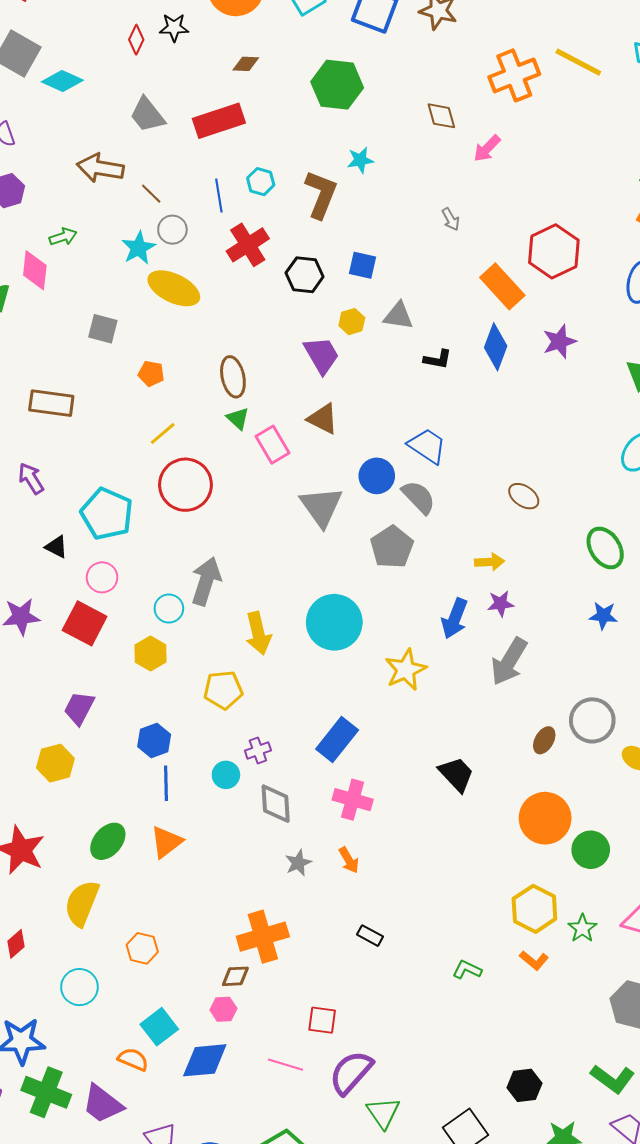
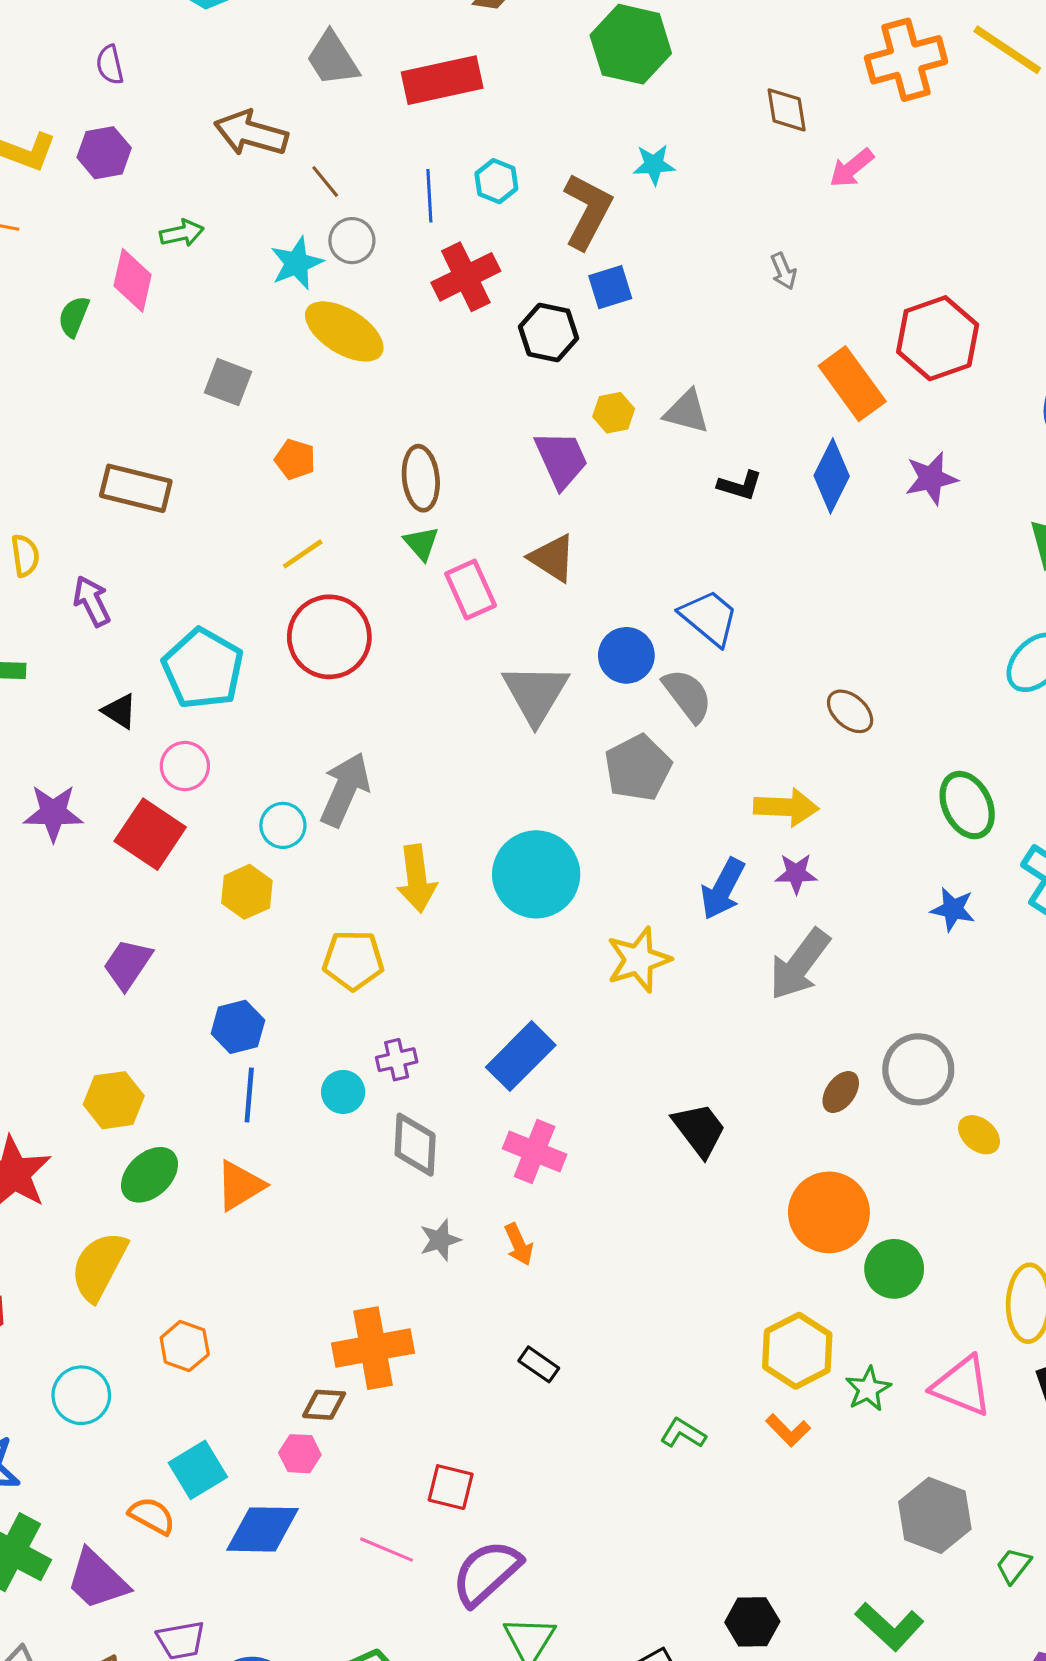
blue square: (362, 265) -> (610, 287), moved, turned -36
yellow arrow: (490, 562) -> (786, 807), size x1.4
yellow hexagon: (55, 763) -> (114, 1100), moved

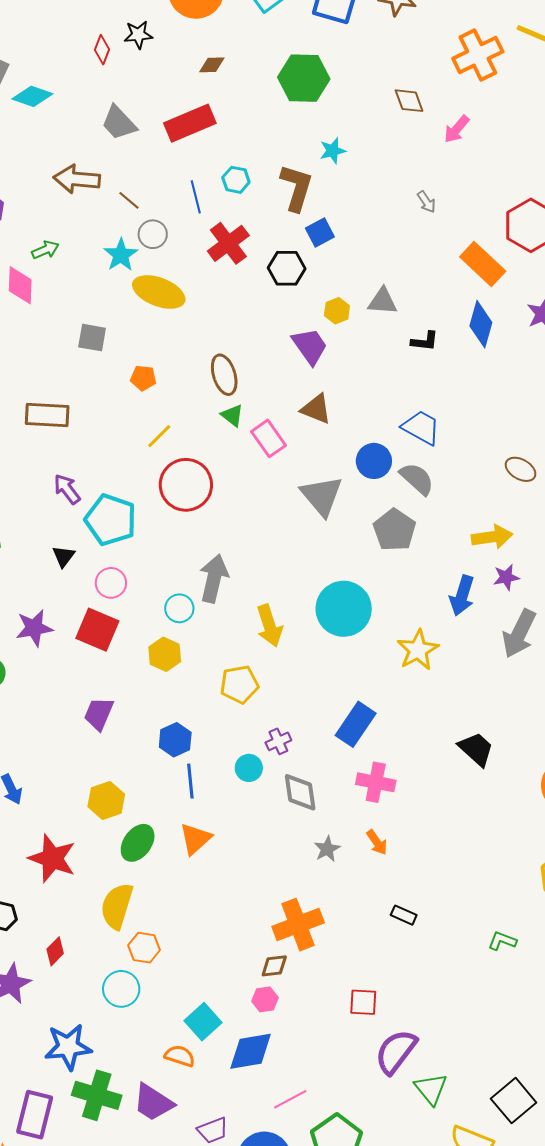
purple arrow: (92, 601) -> (67, 489), moved
black triangle: (120, 711) -> (63, 556), turned 45
orange hexagon: (185, 1346) -> (144, 948), moved
pink line: (387, 1550) -> (290, 1099), moved, turned -40

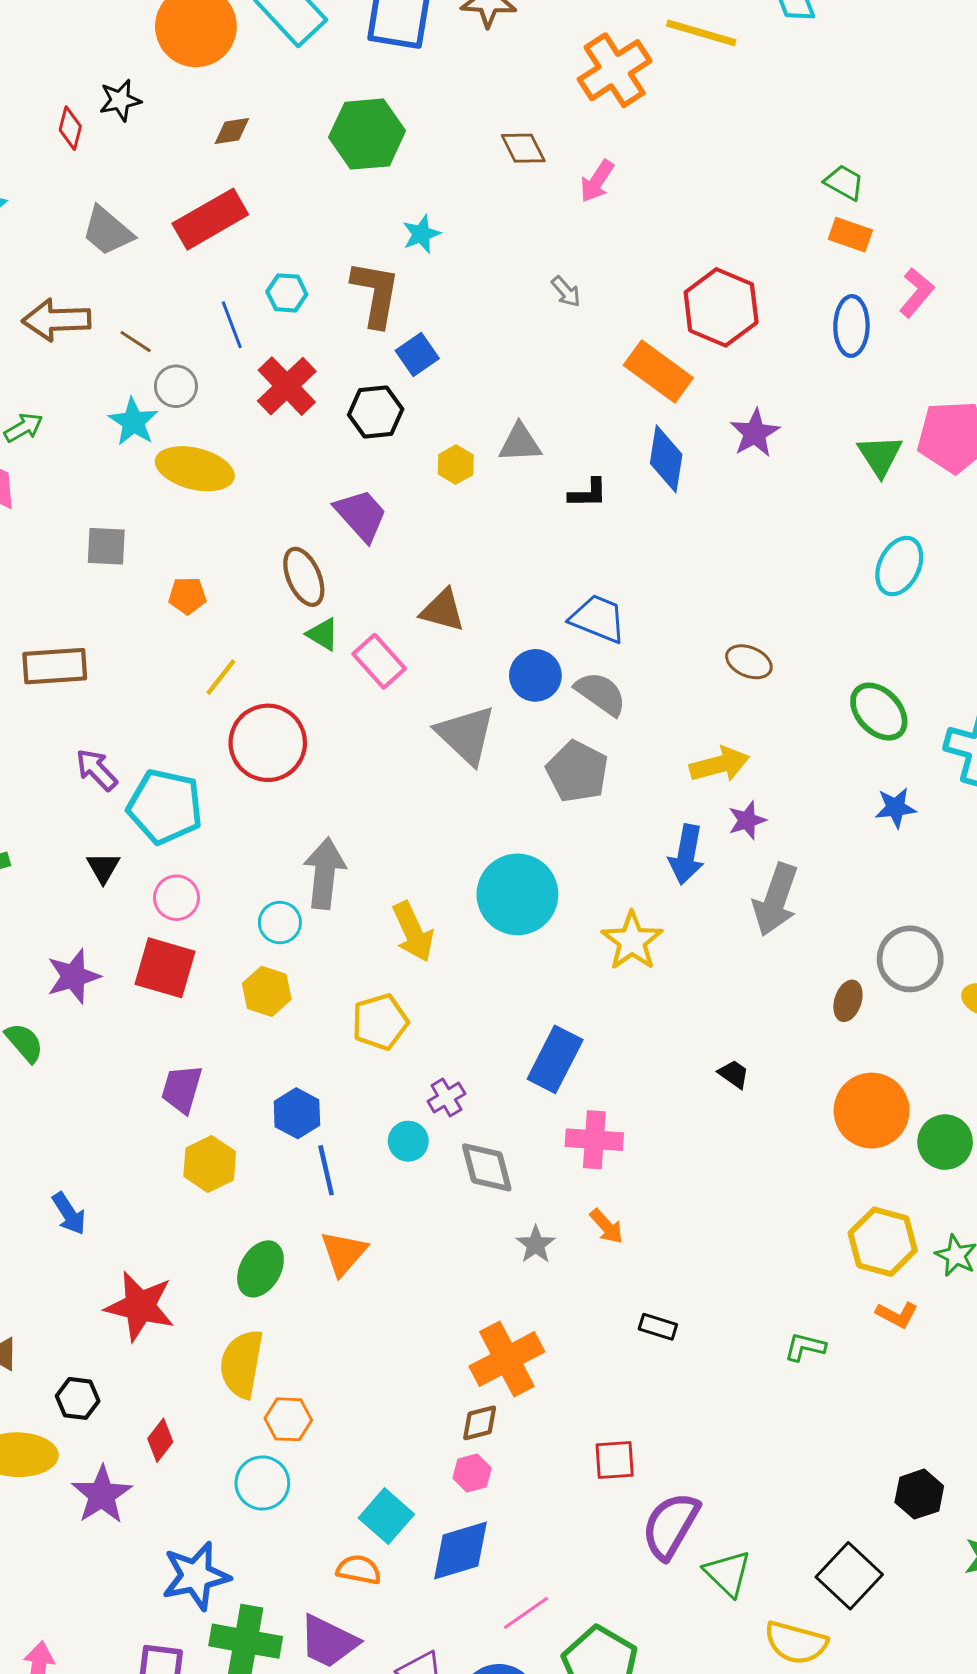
purple trapezoid: (310, 346) -> (361, 515), moved
black trapezoid: (476, 749) -> (734, 1074), size x0.6
yellow hexagon: (106, 800) -> (210, 1164), moved

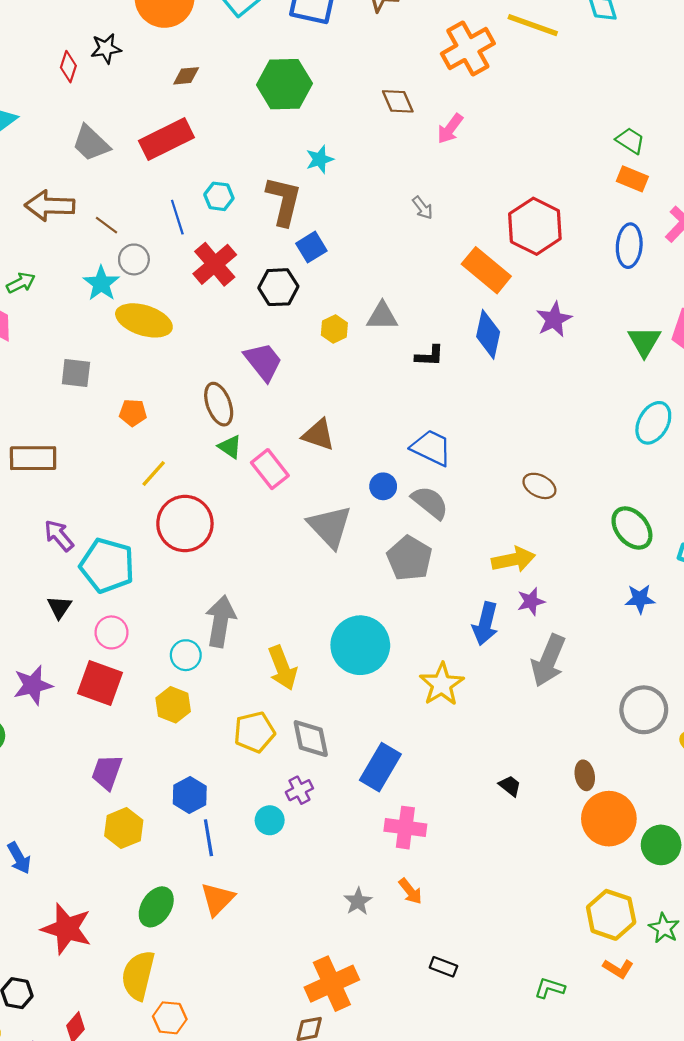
blue circle: (535, 675) -> (383, 486), size x0.7
brown ellipse: (848, 1001) -> (585, 775), moved, turned -32
gray diamond: (487, 1167) -> (311, 739), moved

